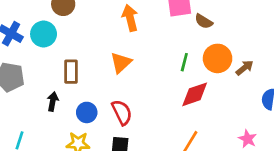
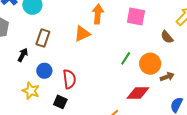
brown semicircle: (204, 21) -> (167, 37), moved
orange triangle: (121, 63) -> (82, 34), moved
red diamond: (195, 94) -> (138, 93), moved

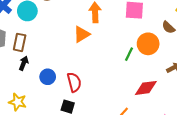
brown rectangle: (43, 38) -> (20, 42), moved
orange circle: (150, 64) -> (148, 44), moved
yellow star: (31, 91) -> (18, 102), moved

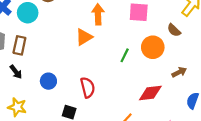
green line: (129, 54) -> (125, 55), moved
black arrow: (24, 63) -> (16, 72), moved, turned 120
red semicircle: (74, 82) -> (88, 87), moved

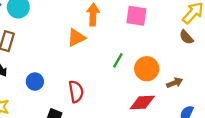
brown semicircle: (174, 30) -> (186, 37), moved
orange circle: (153, 47) -> (147, 69), moved

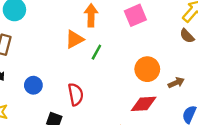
pink square: (136, 16) -> (135, 15), turned -30
green line: (118, 60) -> (96, 52), moved

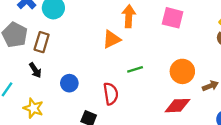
pink square: (135, 15) -> (173, 18), turned 35
green line: (96, 52) -> (135, 69), moved, turned 42

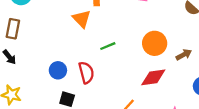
orange triangle: (112, 39) -> (82, 19), turned -42
blue circle: (69, 83) -> (58, 70), moved

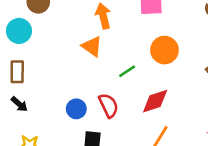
orange circle: (155, 43) -> (165, 50), moved
red diamond: (153, 77) -> (155, 101), moved

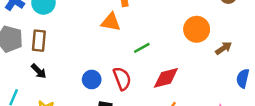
orange triangle: (92, 46) -> (111, 22), turned -30
orange circle: (165, 50) -> (197, 29), moved

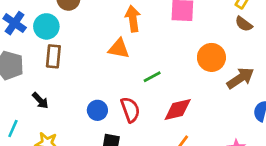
brown rectangle: (39, 41) -> (53, 56), moved
brown arrow: (224, 48) -> (240, 78), size x1.5

